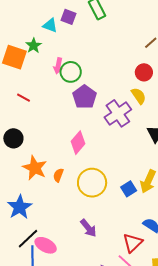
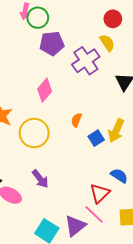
purple pentagon: (85, 97) -> (52, 43), turned 30
orange semicircle: (58, 175) -> (76, 120), moved
yellow circle: (92, 183) -> (34, 133), moved
purple arrow: (88, 228) -> (40, 179), moved

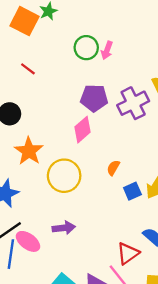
pink arrow: (25, 11) -> (107, 50), moved
purple pentagon: (52, 43) -> (94, 98), moved
purple arrow: (40, 179) -> (64, 228), turned -66

